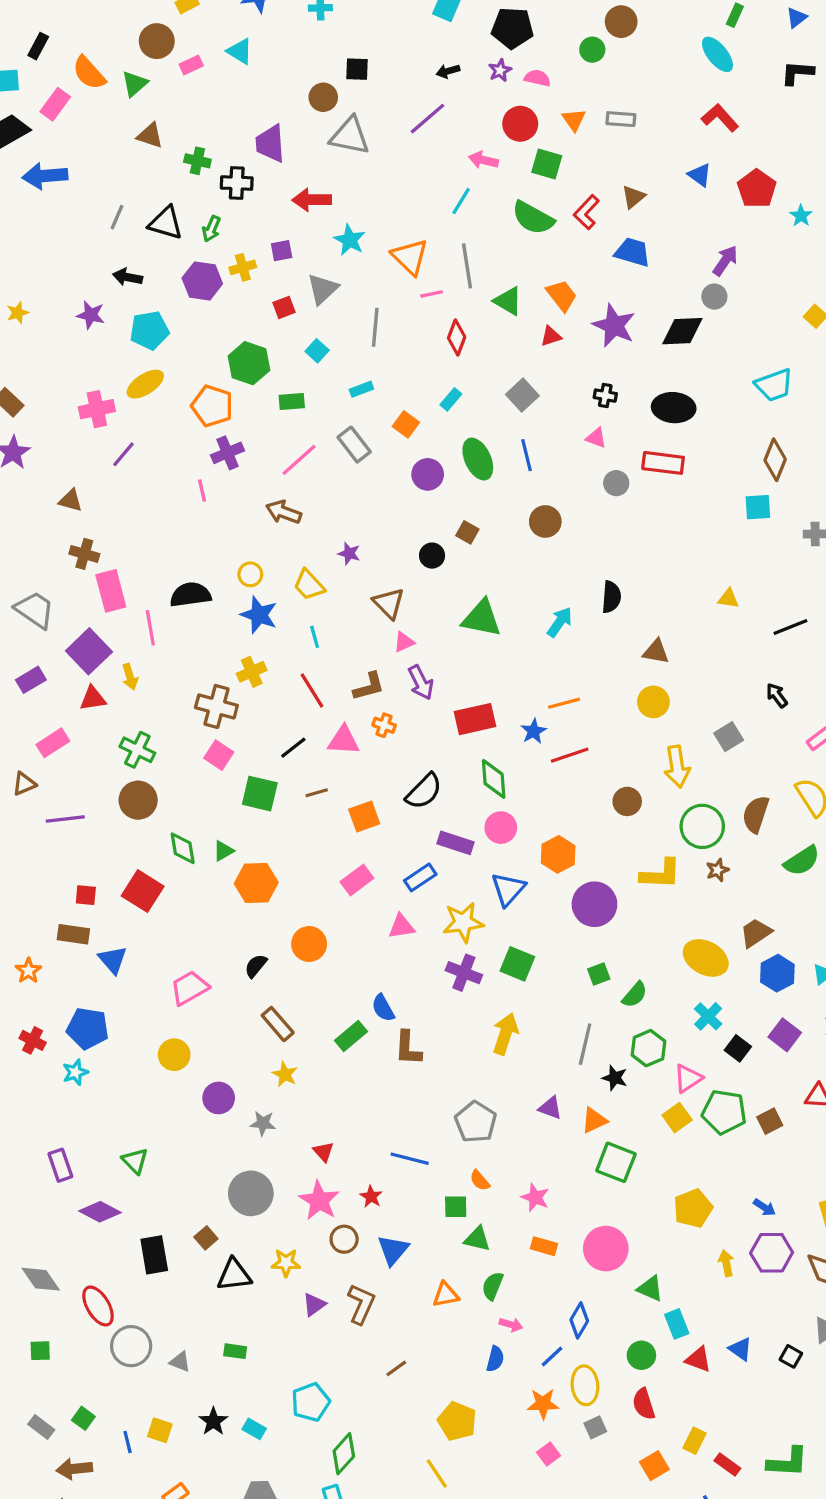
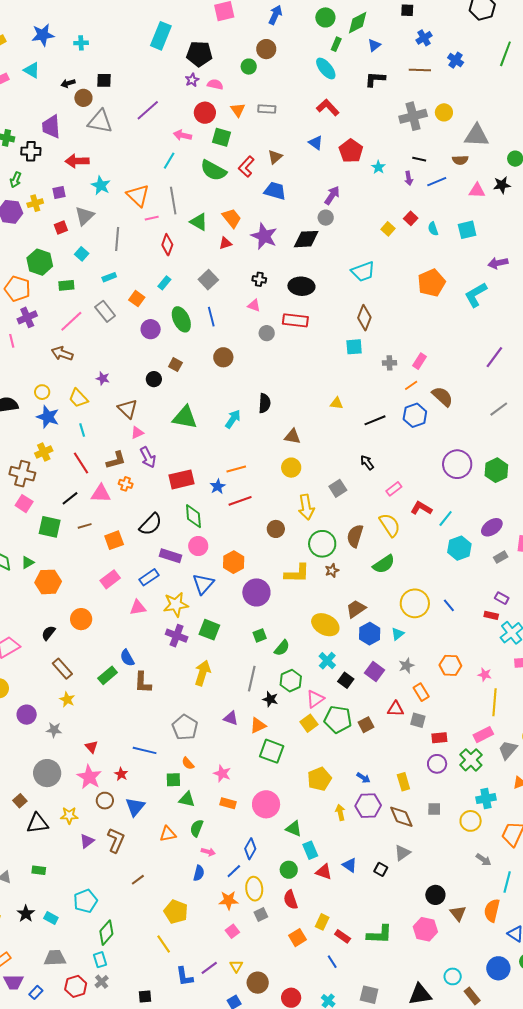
black arrow: (448, 71) -> (68, 83), moved

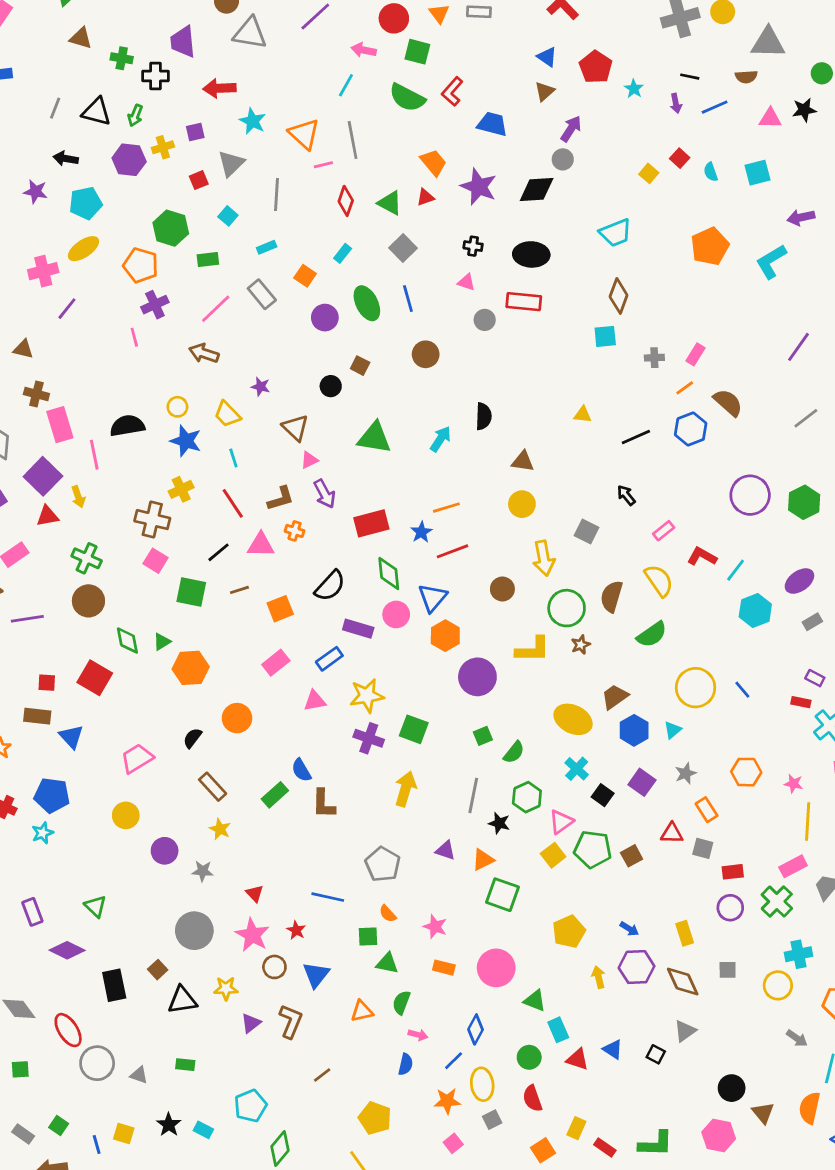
brown triangle: (275, 157) -> (545, 91), moved
green triangle: (199, 222) -> (390, 203), moved
gray square: (338, 488) -> (587, 531), turned -30
blue triangle: (203, 584) -> (433, 598), moved

